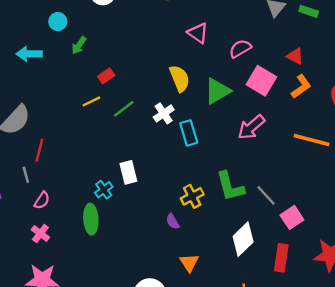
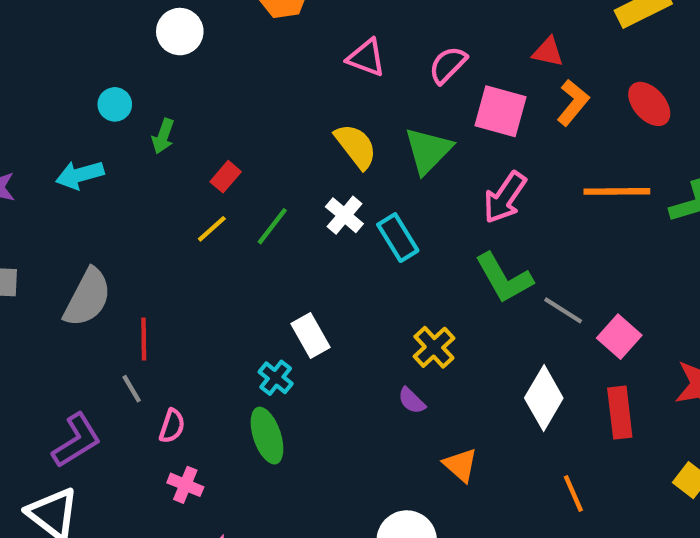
green L-shape: (230, 186) -> (504, 278), moved

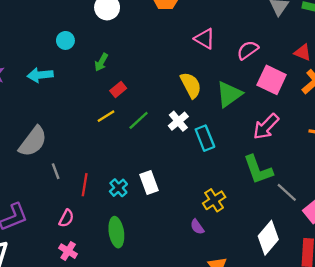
green arrow: (163, 136) -> (101, 62), moved
red line: (144, 339) -> (85, 185), moved
cyan cross: (276, 378) -> (118, 188), moved
gray line: (132, 389) -> (56, 171), moved

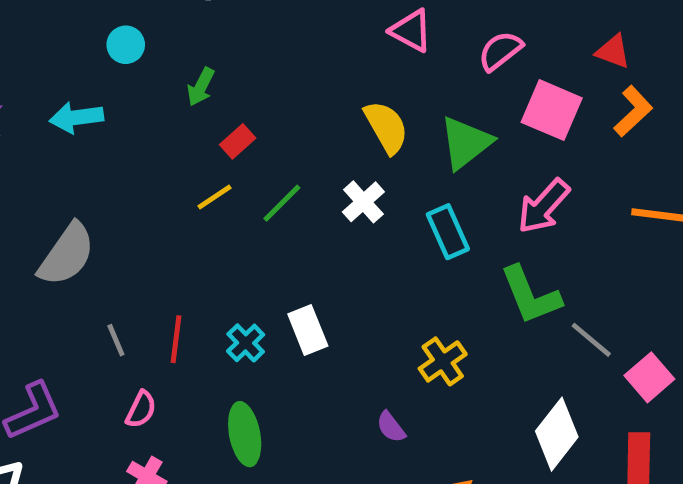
cyan rectangle: (205, 138) -> (448, 232), moved
gray line: (56, 171) -> (116, 340), moved
purple semicircle: (197, 227) -> (391, 427), moved

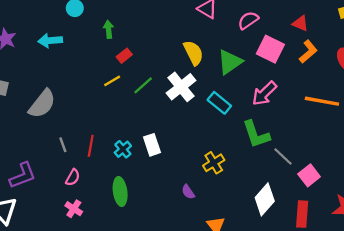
green arrow: (201, 87) -> (109, 29), turned 144
white cross: (363, 202) -> (181, 87), size x1.5
cyan rectangle: (448, 232) -> (219, 103), turned -30

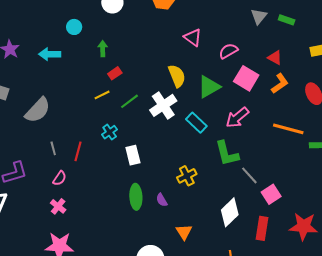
cyan cross: (123, 149) -> (110, 132), moved
green ellipse: (120, 191) -> (136, 197), moved

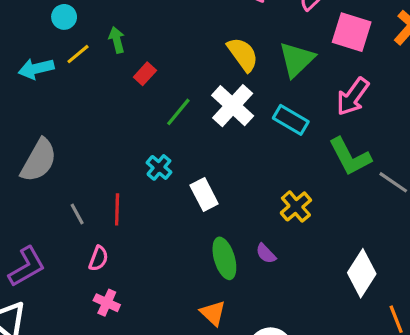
yellow line: (102, 95) -> (78, 54), moved
white diamond: (230, 212) -> (362, 273), moved
orange triangle: (184, 232) -> (213, 313), moved

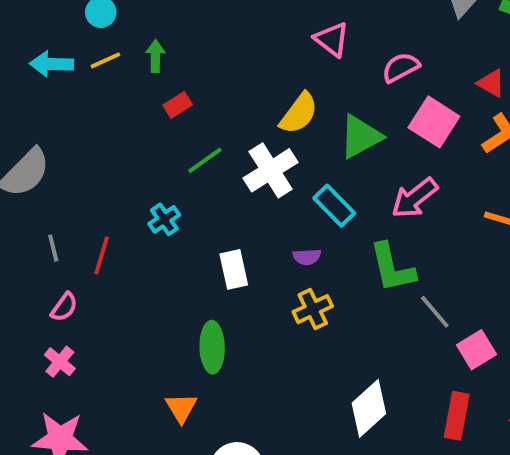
yellow semicircle: (243, 54) -> (299, 113), turned 57
white rectangle: (204, 195) -> (234, 269), moved
purple semicircle: (266, 254) -> (307, 257), moved, turned -65

